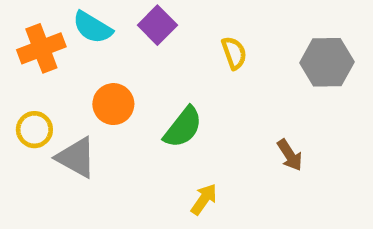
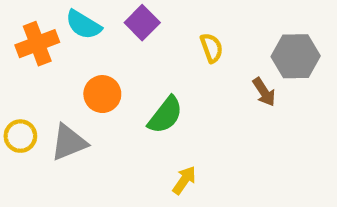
yellow circle: (34, 130) -> (20, 136), moved
brown arrow: (290, 155) -> (264, 92), moved
gray triangle: (76, 157) -> (69, 142), turned -51

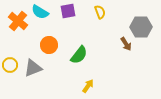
purple square: (142, 23) -> (68, 11), turned 35
orange cross: (37, 44) -> (18, 21), turned -30
yellow semicircle: (212, 48) -> (100, 12), moved

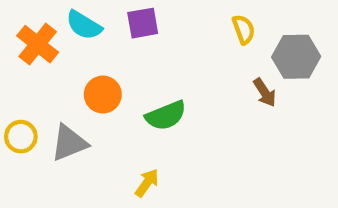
yellow semicircle: (100, 12) -> (244, 29), moved
green semicircle: (79, 55) -> (166, 116), turned 30
yellow arrow: (88, 86) -> (147, 183), moved

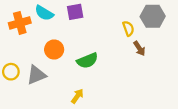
yellow semicircle: (244, 29) -> (128, 28), moved
orange cross: (38, 44) -> (20, 23), turned 35
gray hexagon: (296, 57) -> (153, 16), moved

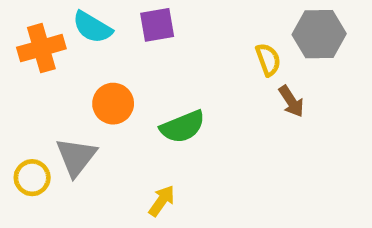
yellow circle: (11, 72) -> (32, 178), moved
gray triangle: (36, 75) -> (76, 157), turned -30

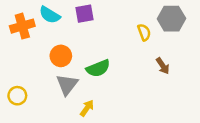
brown arrow: (291, 101) -> (163, 66), moved
gray triangle: (76, 157) -> (67, 84), moved

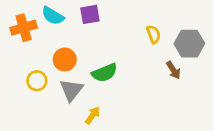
gray hexagon: (171, 19) -> (189, 44), moved
yellow circle: (17, 96) -> (37, 81), moved

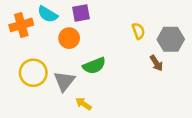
orange circle: (65, 60) -> (69, 38), moved
yellow circle: (37, 81) -> (33, 73), size x1.5
yellow arrow: (93, 115) -> (83, 104), turned -91

